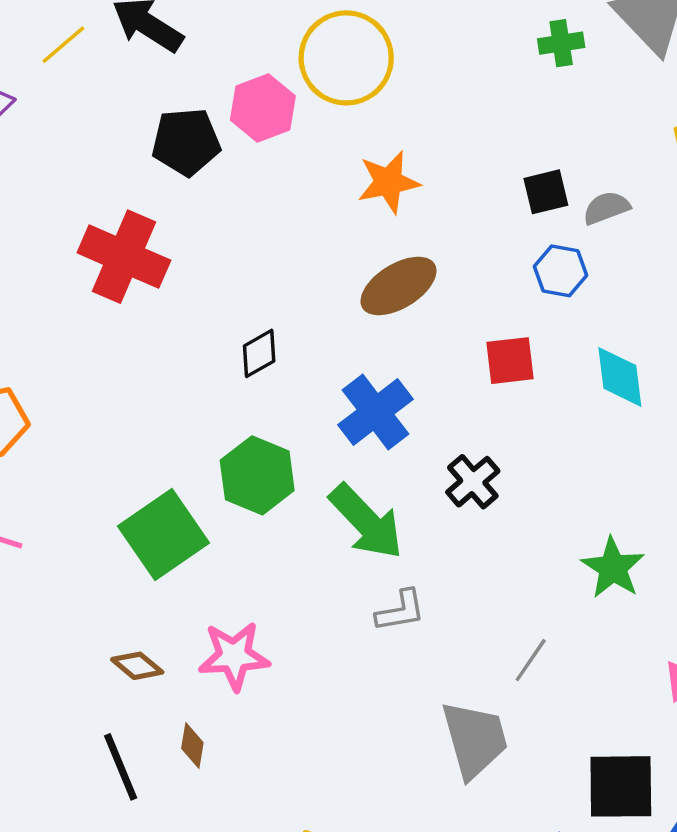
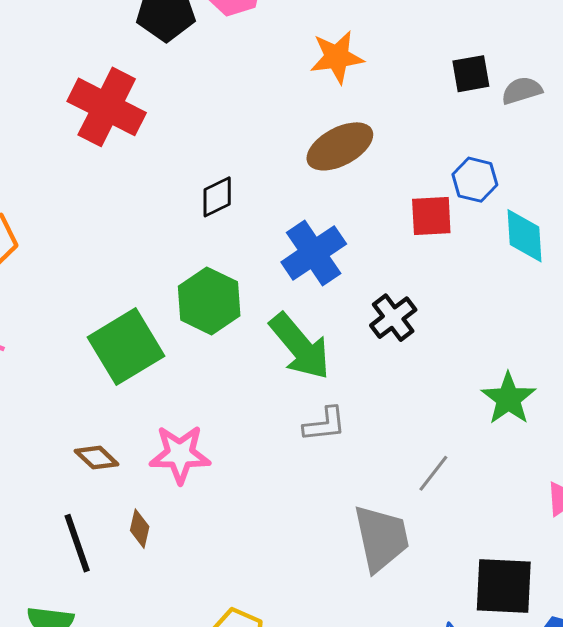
blue hexagon: (560, 271) -> (475, 180), moved

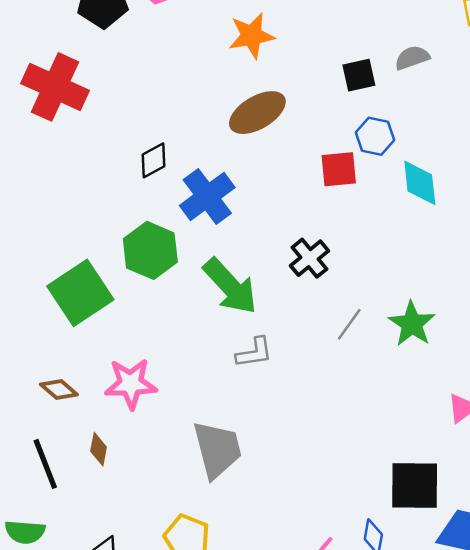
black square: (471, 74) -> (359, 75), moved
blue cross: (314, 253) -> (207, 196), moved
gray line: (433, 473) -> (349, 324), moved
gray trapezoid: (381, 538) -> (217, 449), moved

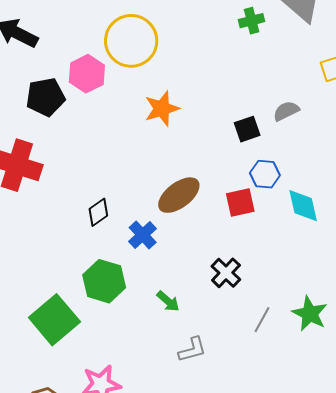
brown ellipse: (257, 113) -> (179, 195), moved
blue cross: (207, 196) -> (143, 235), size x0.7
green arrow: (230, 286) -> (168, 301), size x0.5

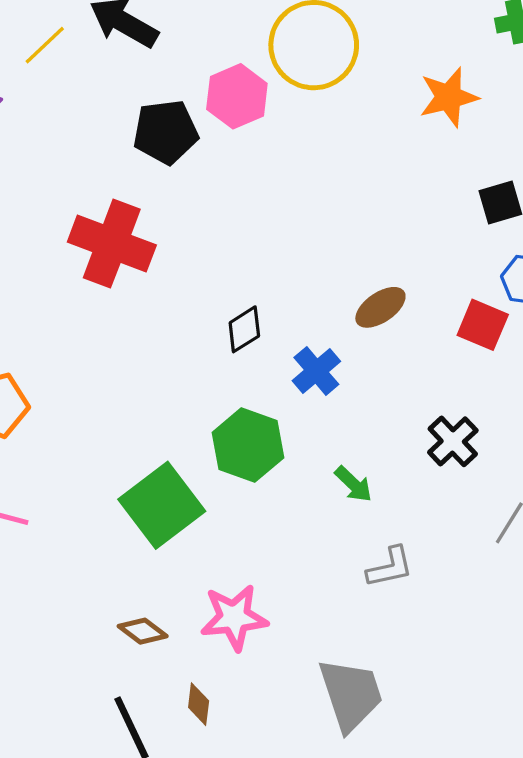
orange star: (162, 109) -> (449, 97), moved
brown ellipse: (179, 195) -> (380, 307), size x0.7
red square: (240, 202) -> (483, 325), turned 32

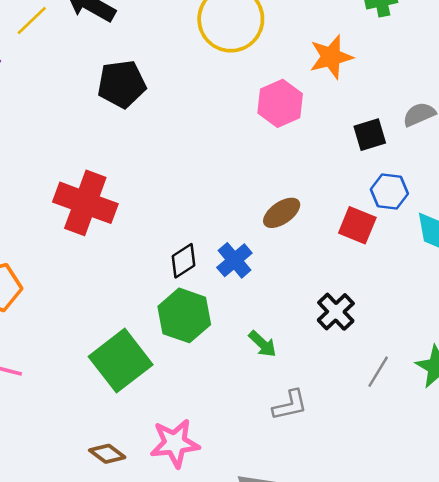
pink hexagon: (237, 96) -> (280, 103), moved
red cross: (112, 243) -> (85, 203), moved
black diamond: (244, 329) -> (183, 261), moved

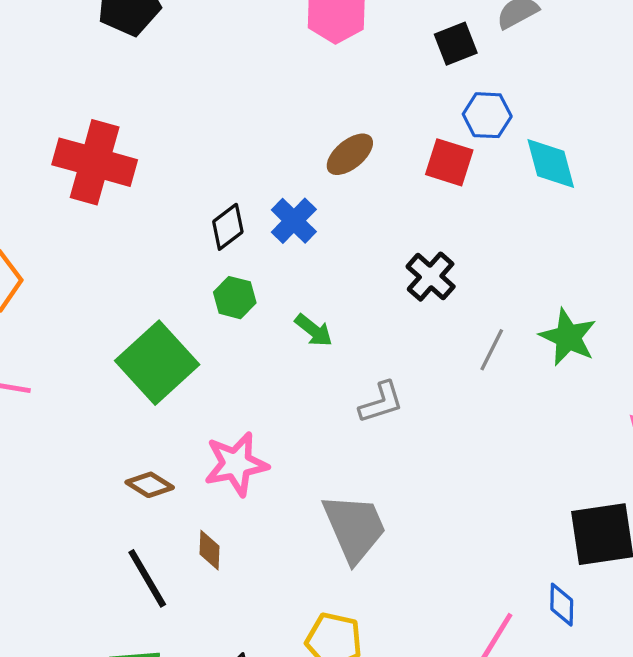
green hexagon: (184, 315) -> (235, 298), size x0.6
green arrow: (263, 344) -> (314, 330), moved

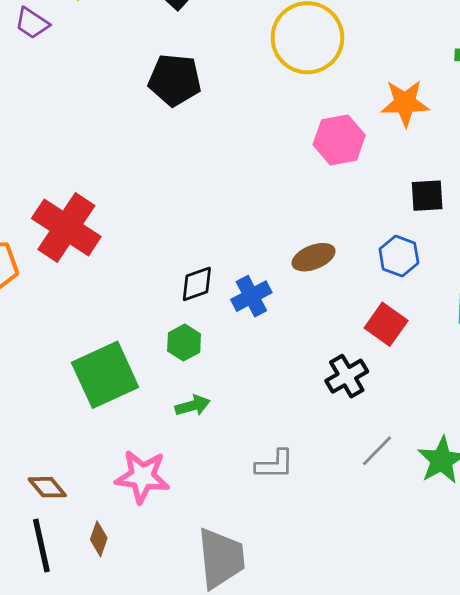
blue hexagon: (487, 115) -> (399, 256), moved
red cross: (95, 162) -> (66, 228), moved
red square: (449, 162) -> (386, 324), moved
green arrow: (314, 330) -> (193, 406), moved, turned -72
brown diamond: (150, 485) -> (47, 487), moved

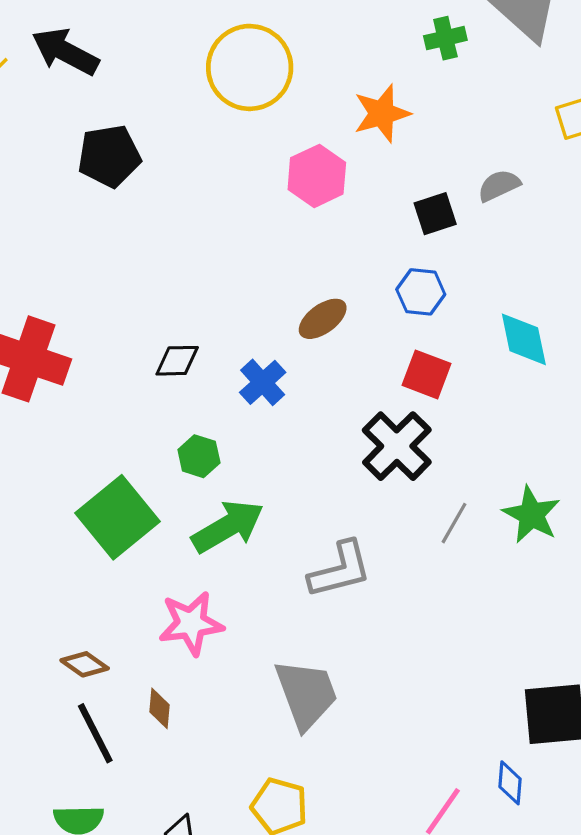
black diamond: (197, 284) -> (177, 361), moved, turned 33
black cross: (347, 376) -> (397, 446), size x1.4
green arrow: (193, 406) -> (228, 526), size x1.8
gray L-shape: (275, 464) -> (340, 570), size x1.4

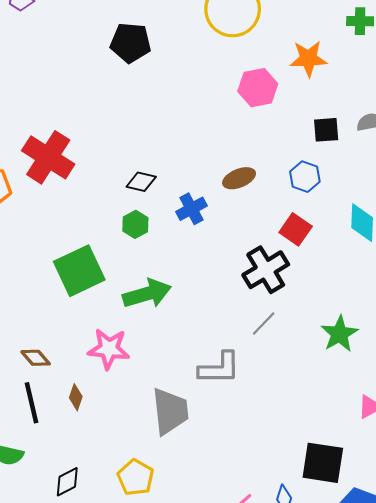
green hexagon: (199, 456) -> (135, 224), moved
gray line: (454, 523) -> (264, 323), moved
gray L-shape: (340, 570) -> (219, 368), moved

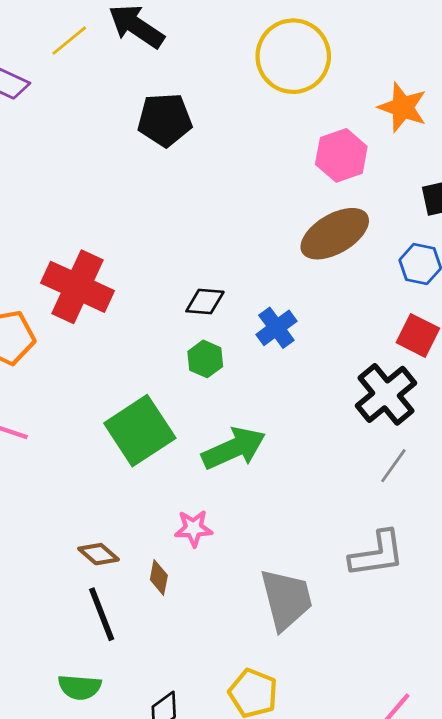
orange star: (308, 59) -> (403, 107), turned 30
brown ellipse: (239, 178) -> (335, 234), moved, size x1.6
pink star: (109, 349) -> (194, 528), size x0.7
gray L-shape: (219, 368) -> (377, 554), moved
brown diamond: (76, 397) -> (159, 577), moved

